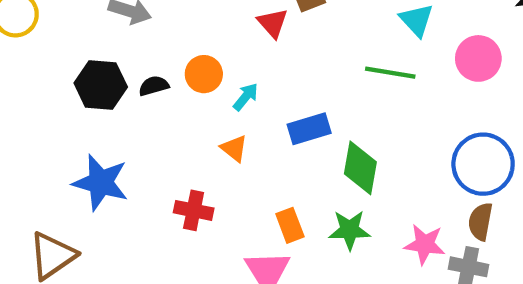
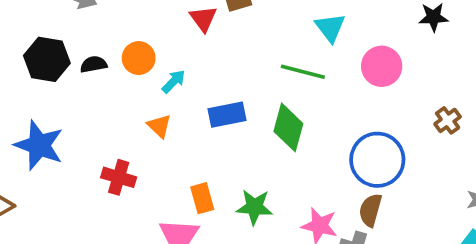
green diamond: (360, 168) -> (288, 127), moved

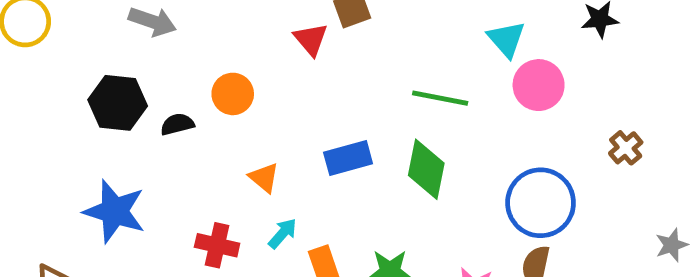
cyan triangle: (330, 28) -> (506, 39), moved
black semicircle: (94, 64) -> (177, 124), moved
cyan arrow: (174, 81) -> (283, 233), moved

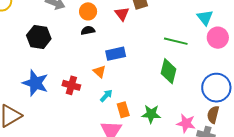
orange circle: (233, 94) -> (88, 11), moved
black semicircle: (177, 124) -> (88, 30), moved
blue rectangle: (348, 158) -> (116, 54), moved
red cross: (217, 245) -> (71, 85), moved

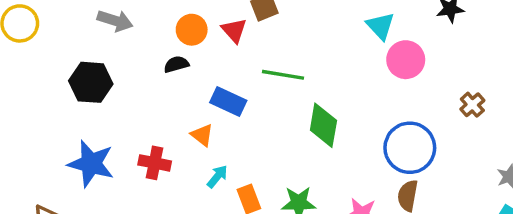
orange circle: (88, 11) -> (192, 30), moved
green line: (176, 41) -> (283, 75), moved
blue rectangle: (116, 54) -> (228, 101), turned 42

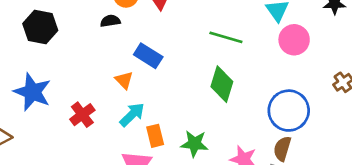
green line: (283, 75) -> (226, 37), moved
red cross: (155, 163) -> (82, 115), moved, turned 35
cyan arrow: (217, 176) -> (132, 115), size x1.4

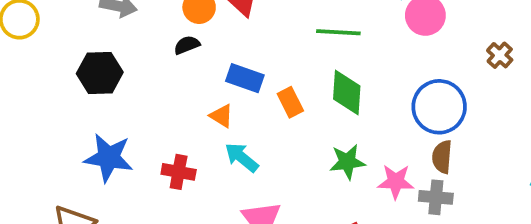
red cross: (82, 115) -> (179, 172), turned -30
cyan arrow: (132, 115) -> (242, 157), turned -84
orange rectangle: (155, 136) -> (290, 102), moved
green star: (194, 144) -> (347, 162), moved

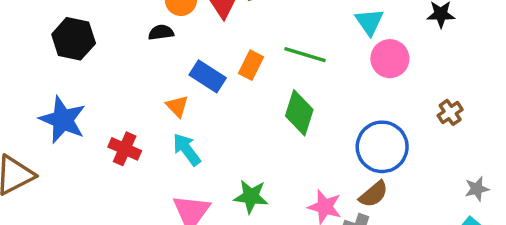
orange rectangle: (290, 102) -> (251, 65), moved, turned 40
brown semicircle: (442, 157) -> (374, 194), turned -148
green star: (347, 162) -> (251, 196), moved

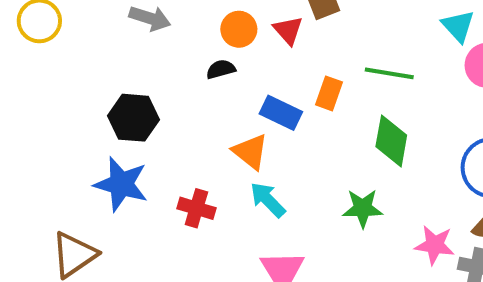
black hexagon: (74, 39) -> (133, 118), moved
orange triangle: (177, 106) -> (250, 152), size x1.4
green star: (251, 196) -> (363, 208), moved

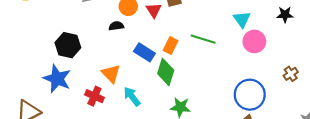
green diamond: (391, 141) -> (166, 72), moved
orange triangle: (250, 152) -> (111, 74), moved

